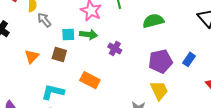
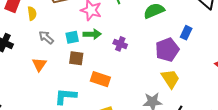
gray arrow: (44, 20) -> (46, 37), moved
brown square: (59, 54) -> (76, 58), moved
blue rectangle: (189, 59) -> (186, 33), moved

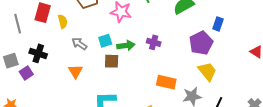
green arrow: (92, 34) -> (126, 45), moved
orange rectangle: (100, 79) -> (166, 82), moved

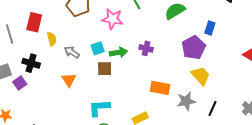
yellow semicircle: (63, 21) -> (52, 39), moved

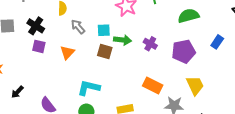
purple pentagon: (193, 48) -> (184, 51), moved
purple square: (20, 83) -> (39, 46), moved, turned 32

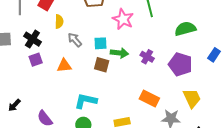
purple square: (39, 46) -> (36, 60), turned -32
purple pentagon: (184, 51) -> (180, 64), turned 30
orange triangle: (67, 52) -> (64, 66), turned 42

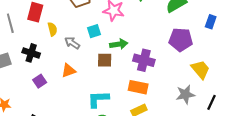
cyan square: (101, 43) -> (94, 31), moved
purple cross: (147, 57) -> (144, 60), moved, size x1.5
purple square: (36, 60) -> (40, 81), moved
orange rectangle: (149, 98) -> (138, 87), moved

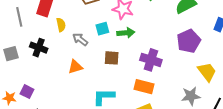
purple pentagon: (181, 40) -> (189, 41), turned -30
green arrow: (119, 44) -> (126, 33), moved
purple square: (40, 81) -> (27, 92), moved, turned -32

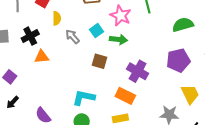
cyan square: (102, 29) -> (96, 31), turned -32
black cross: (39, 48) -> (30, 36), turned 30
orange triangle: (75, 67) -> (42, 57), moved

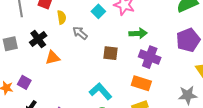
cyan square: (96, 31) -> (98, 11), moved
green arrow: (118, 39) -> (138, 33), moved
cyan L-shape: (84, 98) -> (101, 91), turned 45

